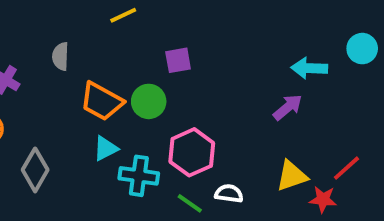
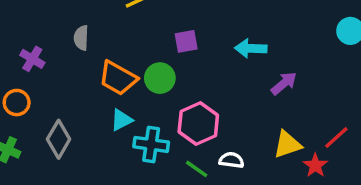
cyan arrow: (309, 68) -> (251, 48), moved
red star: (323, 199) -> (315, 165), turned 30

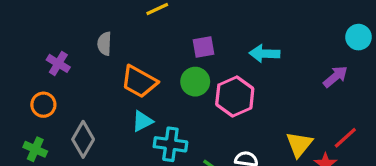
green circle: (160, 78) -> (195, 82), moved
purple arrow: (284, 83) -> (335, 77), moved
pink hexagon: (198, 123) -> (235, 96), moved
yellow triangle: (287, 144) -> (299, 144), turned -32

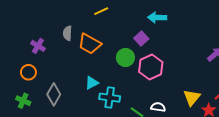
purple square: (203, 47) -> (141, 39), moved, turned -32
cyan arrow: (264, 54) -> (157, 17), moved
orange trapezoid: (139, 82) -> (90, 44), moved

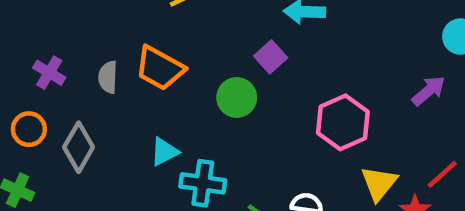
gray semicircle: (67, 33) -> (108, 77), moved
pink hexagon: (151, 67) -> (343, 122), moved
gray diamond: (54, 94) -> (79, 147), moved

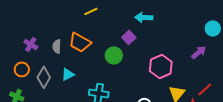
cyan triangle: (164, 152) -> (68, 74), moved

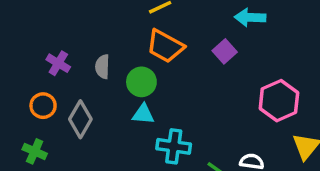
orange trapezoid: (80, 42) -> (165, 46), moved
green circle: (114, 55) -> (141, 82), moved
cyan triangle: (68, 74) -> (143, 114), moved, turned 32

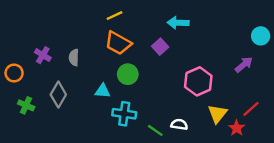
green circle: (141, 82) -> (128, 74), moved
orange circle: (43, 106) -> (14, 73), moved
green cross: (35, 151) -> (26, 105), moved

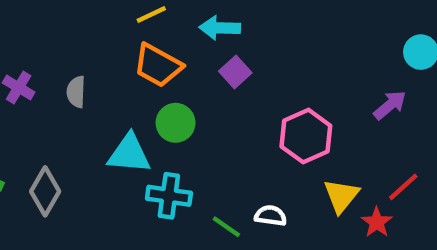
cyan arrow: (178, 23) -> (220, 28), moved
cyan triangle: (103, 91) -> (129, 154), size x1.5
gray diamond: (58, 95) -> (45, 191), moved

